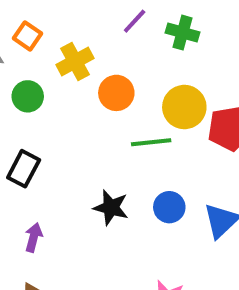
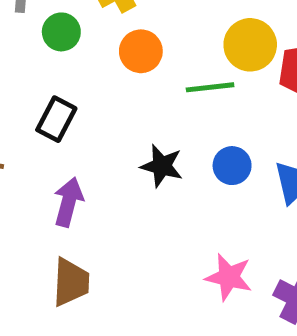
orange circle: (116, 93) -> (141, 51), moved
purple arrow: (34, 237) -> (68, 202), size x1.4

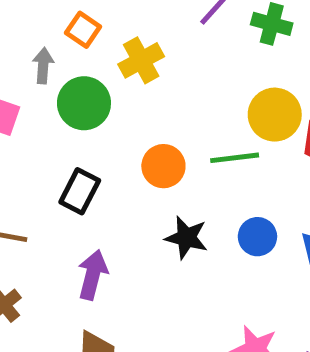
green circle: (61, 32) -> (84, 103), size x1.4
orange circle: (141, 51) -> (163, 166), moved

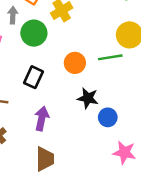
blue circle: (257, 237) -> (108, 117), moved

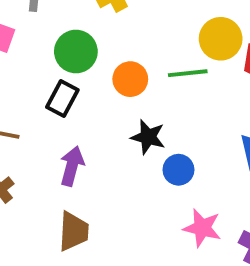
green circle: (34, 33) -> (76, 52), moved

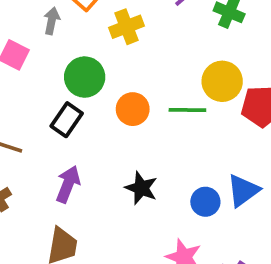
black star: (148, 137) -> (141, 188), moved
blue circle: (178, 170) -> (205, 202), moved

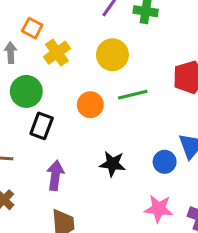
yellow cross: (126, 27) -> (57, 53), moved
green circle: (85, 77) -> (26, 91), moved
yellow circle: (222, 81) -> (112, 55), moved

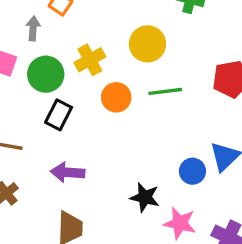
yellow cross: (57, 53) -> (90, 60), moved
black star: (112, 164) -> (145, 197), moved
purple arrow: (55, 175) -> (68, 172), turned -100

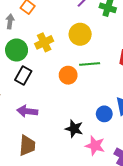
orange circle: (116, 97) -> (68, 75), moved

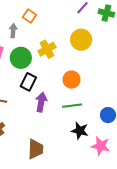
green line: (90, 64) -> (72, 106), moved
purple arrow: (27, 111) -> (41, 102), moved, turned 96

